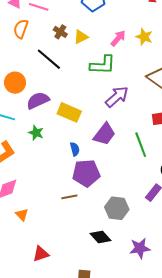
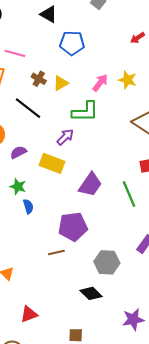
purple arrow: (117, 97) -> (65, 137), moved, size x0.7
purple semicircle: (38, 100) -> (18, 152), size x0.7
blue semicircle: (75, 149) -> (28, 206), moved
purple star: (140, 248) -> (133, 319), moved

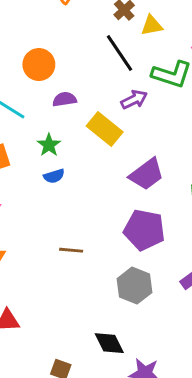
black line: (28, 108) -> (120, 53), moved
blue semicircle: (28, 206) -> (54, 176), turned 72
purple pentagon: (73, 227) -> (144, 230), moved
black diamond: (91, 293) -> (109, 343), moved

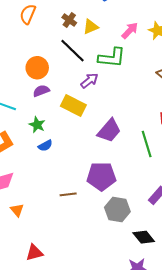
orange circle: (39, 65) -> (37, 68), moved
purple pentagon: (144, 230) -> (101, 176), moved
black diamond: (109, 343) -> (144, 237), moved

